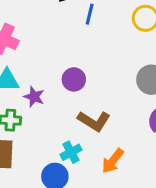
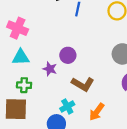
purple star: (34, 97) -> (50, 69), moved

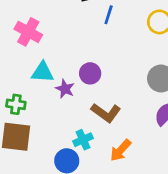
cyan triangle: (21, 57) -> (42, 72), moved
green cross: (24, 85) -> (16, 104), moved

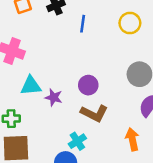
purple circle: (90, 73) -> (88, 85), moved
orange arrow: (121, 150) -> (132, 139), moved, turned 135

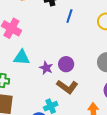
purple star: (54, 97) -> (46, 68), moved

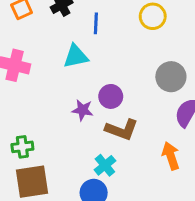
cyan triangle: (22, 57) -> (76, 56), moved

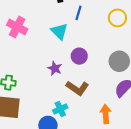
cyan triangle: (76, 56) -> (59, 31), turned 42
purple circle: (111, 96) -> (79, 56), moved

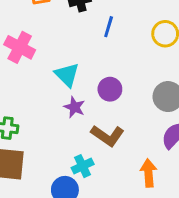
cyan triangle: (59, 31) -> (67, 75), moved

